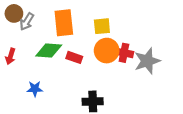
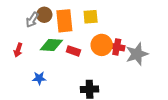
brown circle: (14, 13) -> (44, 15), moved
yellow square: (102, 26) -> (91, 17), moved

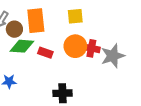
brown circle: (44, 15) -> (14, 29), moved
yellow square: (91, 17) -> (75, 16), moved

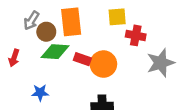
orange circle: (75, 46) -> (103, 64), moved
red cross: (91, 48) -> (136, 35), moved

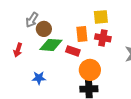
orange rectangle: (71, 22) -> (82, 34), moved, size x0.7
red cross: (136, 35) -> (103, 38), moved
orange circle: (103, 64) -> (90, 70), moved

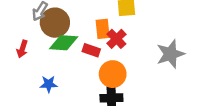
brown circle: (44, 29) -> (55, 23), size x1.5
red cross: (103, 38) -> (116, 39), moved, turned 35

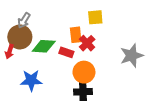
brown circle: (55, 23) -> (20, 37), moved
blue star: (49, 84) -> (31, 80), size x1.5

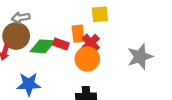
gray arrow: (24, 20) -> (21, 18), turned 49
red rectangle: (66, 52) -> (61, 44), moved
orange circle: (84, 72) -> (87, 59), moved

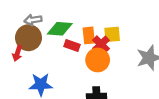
yellow square: (100, 14) -> (112, 34), moved
green diamond: (43, 46) -> (60, 29), moved

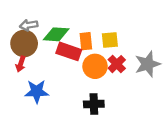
red cross: (101, 44) -> (117, 64), moved
red rectangle: (72, 45) -> (69, 51), size x1.5
red arrow: (17, 53) -> (21, 64), moved

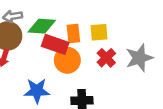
orange circle: (95, 66) -> (67, 60), moved
blue star: (37, 91) -> (37, 91), moved

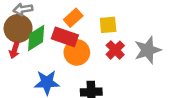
green diamond: (42, 26) -> (36, 38), moved, turned -36
orange rectangle: (73, 33) -> (73, 18), moved, turned 54

